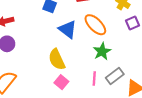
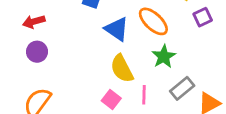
yellow semicircle: (57, 59) -> (122, 69), moved
pink line: (94, 78) -> (144, 95), moved

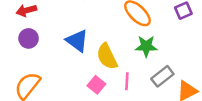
blue triangle: (117, 29) -> (77, 41), moved
green star: (164, 57) -> (146, 46), turned 30

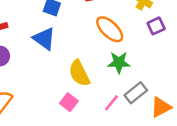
blue triangle: (77, 41) -> (44, 39), moved
pink line: (127, 81) -> (112, 103), moved, turned 36

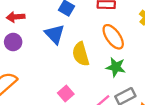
yellow semicircle: (79, 73) -> (81, 54), moved

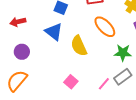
purple circle: (13, 42) -> (22, 52), moved
green star: (116, 67) -> (123, 53), moved

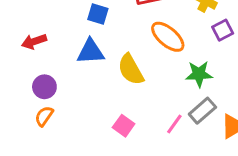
blue triangle: (54, 32) -> (91, 52), turned -36
orange semicircle: (17, 81) -> (44, 116), moved, size x0.6

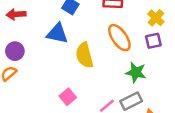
purple square: (223, 30) -> (153, 41), moved

